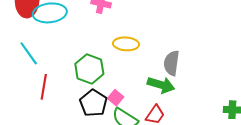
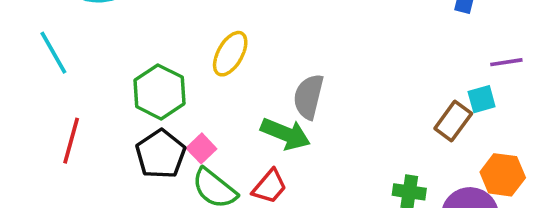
yellow ellipse: (126, 44) -> (230, 54), turned -70
red line: (44, 87) -> (71, 141), moved

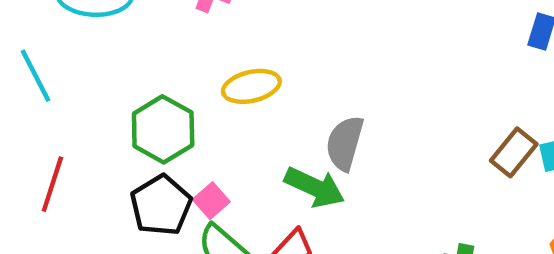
yellow ellipse: (230, 54) -> (251, 86), turned 45
brown rectangle: (453, 121) -> (514, 152), moved

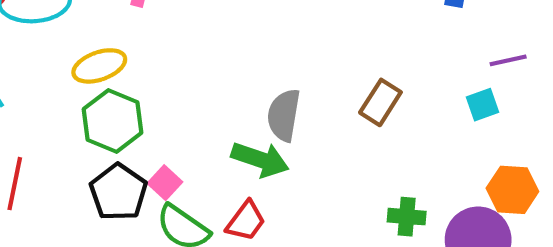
yellow ellipse: (251, 86) -> (99, 66), moved
brown rectangle: (514, 152) -> (380, 102), moved

